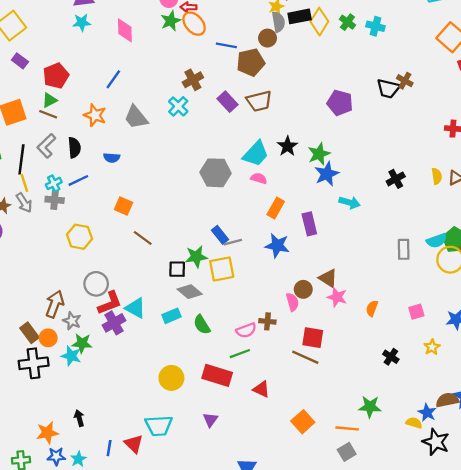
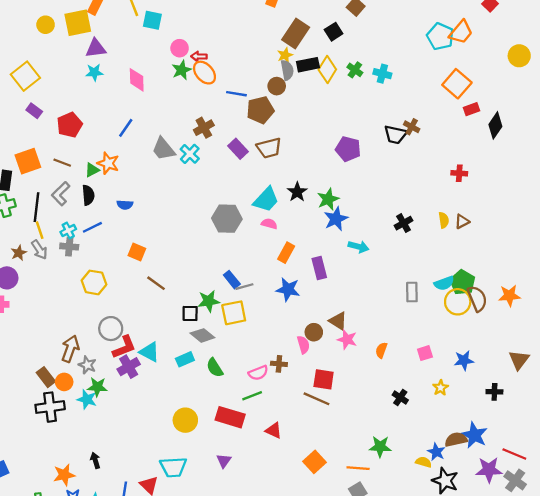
green triangle: (50, 100) -> (92, 170), moved
gray trapezoid: (136, 117) -> (163, 149), moved

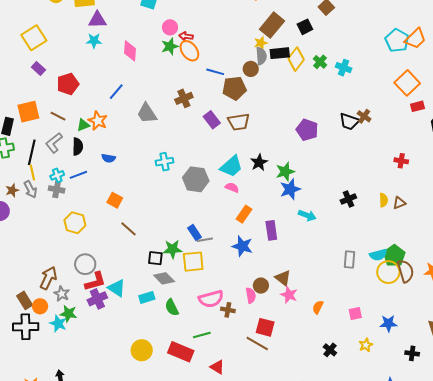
cyan cross: (190, 154) -> (165, 162), moved, turned 30
pink semicircle: (258, 373) -> (211, 299), moved, size x1.4

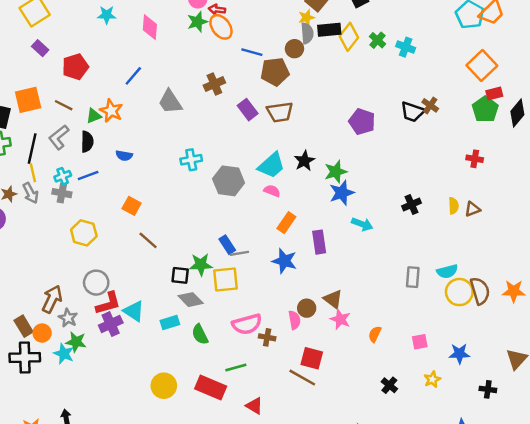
green pentagon: (394, 256) -> (485, 109), moved

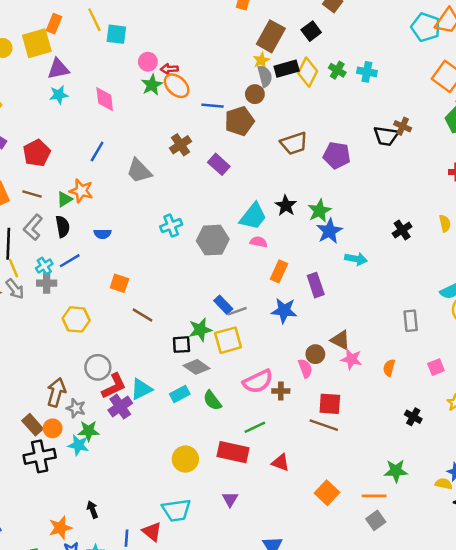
brown trapezoid: (280, 112) -> (294, 143), moved
gray rectangle: (413, 277) -> (411, 321), moved
cyan triangle: (134, 311) -> (141, 389), turned -50

